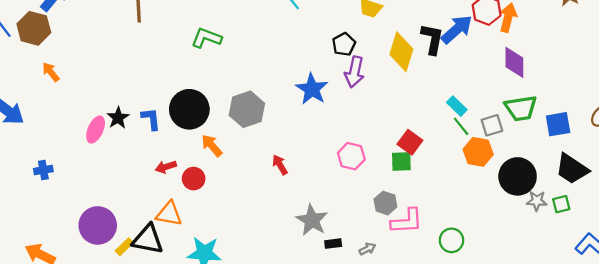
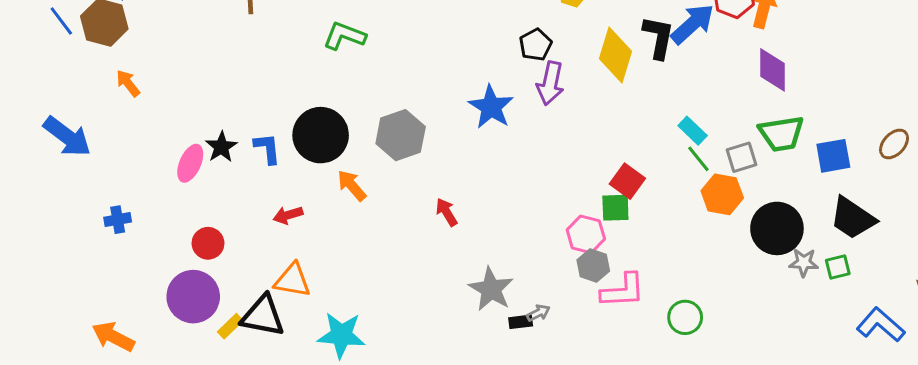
pink hexagon: (351, 156) -> (586, 234), moved
red circle: (194, 179) -> (208, 243), moved
gray arrow: (367, 249) -> (538, 313), moved

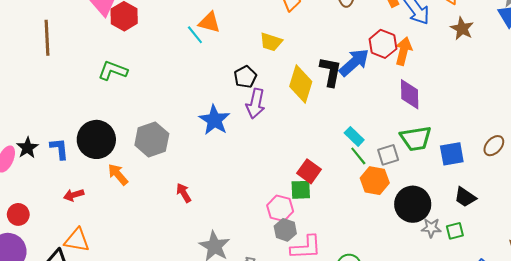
black trapezoid: (853, 218) -> (465, 197), size x0.7

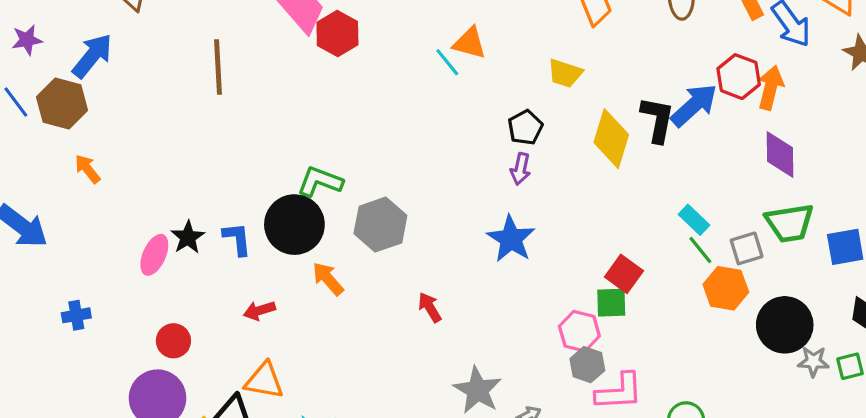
green L-shape: (113, 71) -> (320, 182), moved
purple arrow: (256, 104) -> (520, 169), moved, size x0.7
blue star: (214, 120) -> (511, 239), moved

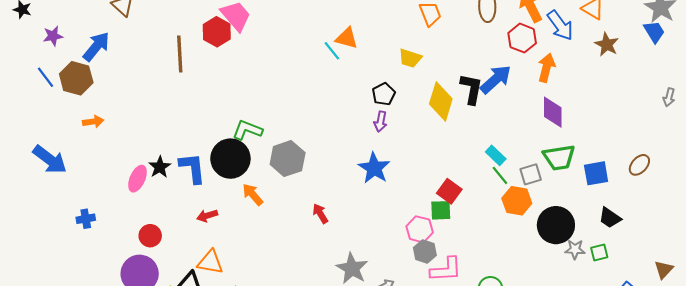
red hexagon: (337, 34) -> (217, 32), moved
red hexagon: (739, 77) -> (522, 38), moved
orange arrow: (87, 169) -> (93, 122), turned 120
blue L-shape: (237, 239) -> (192, 168), size x1.4

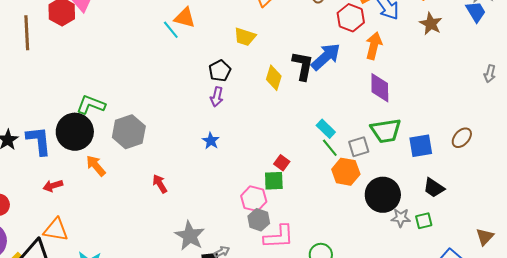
yellow diamond: (441, 101) -> (274, 78), size x0.7
blue star: (374, 168) -> (211, 141), size x0.6
red square: (449, 191) -> (282, 163), size x0.7

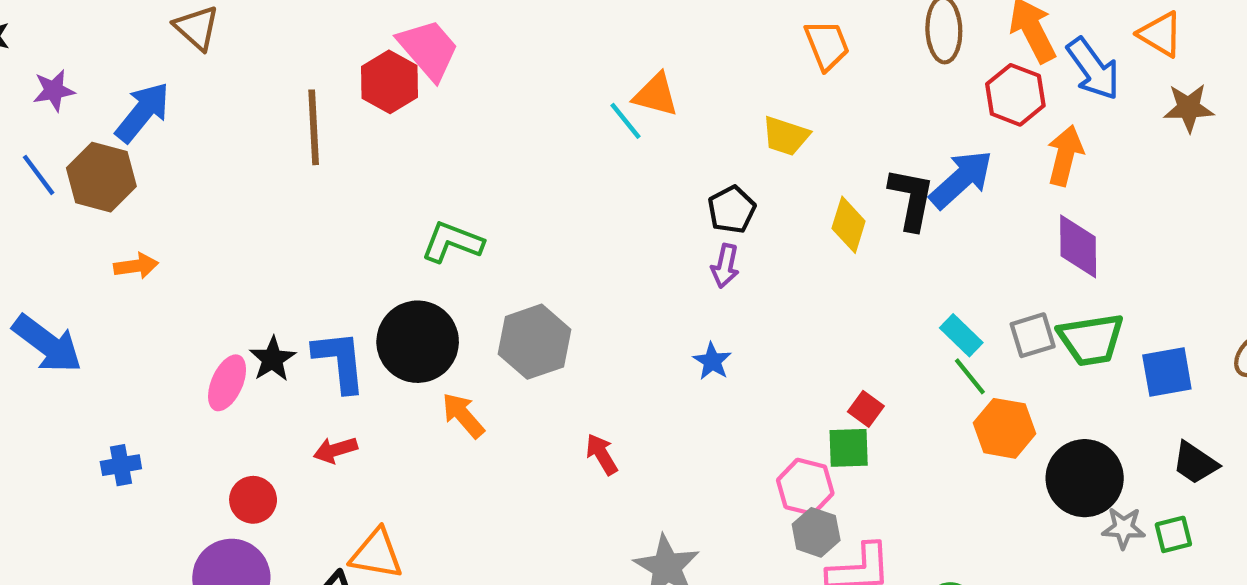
brown star: (431, 24) -> (1189, 108), turned -30
green L-shape: (91, 105) -> (452, 242), moved
gray square: (359, 147) -> (1033, 335), moved
red arrow: (53, 186) -> (335, 450), moved

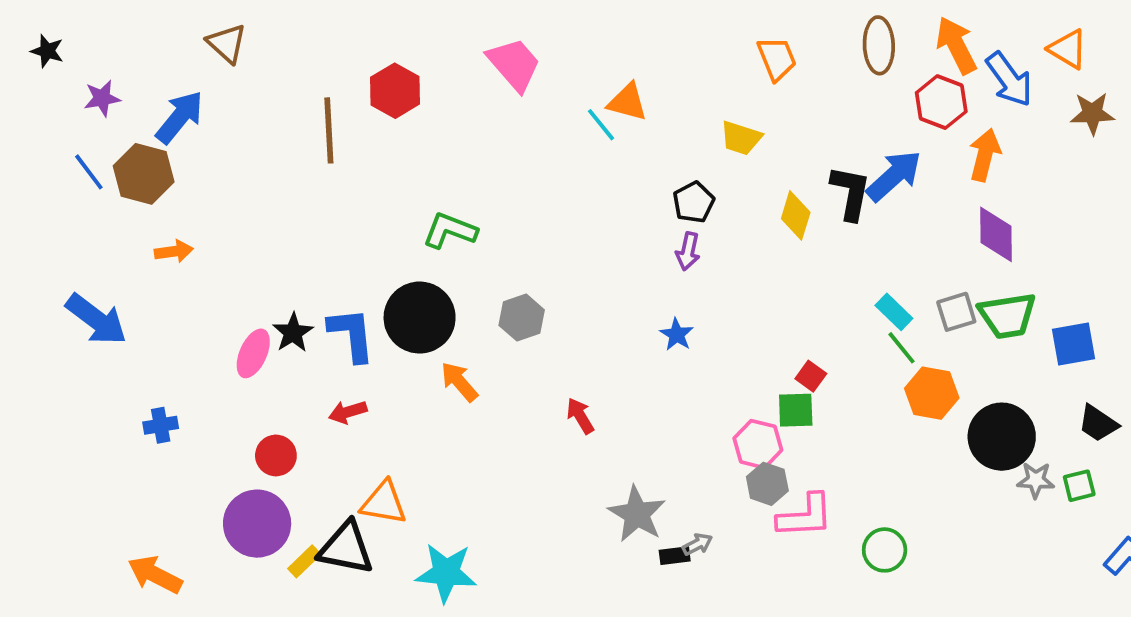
pink trapezoid: (428, 49) -> (514, 64), moved
gray hexagon: (535, 342) -> (522, 318), size x0.7

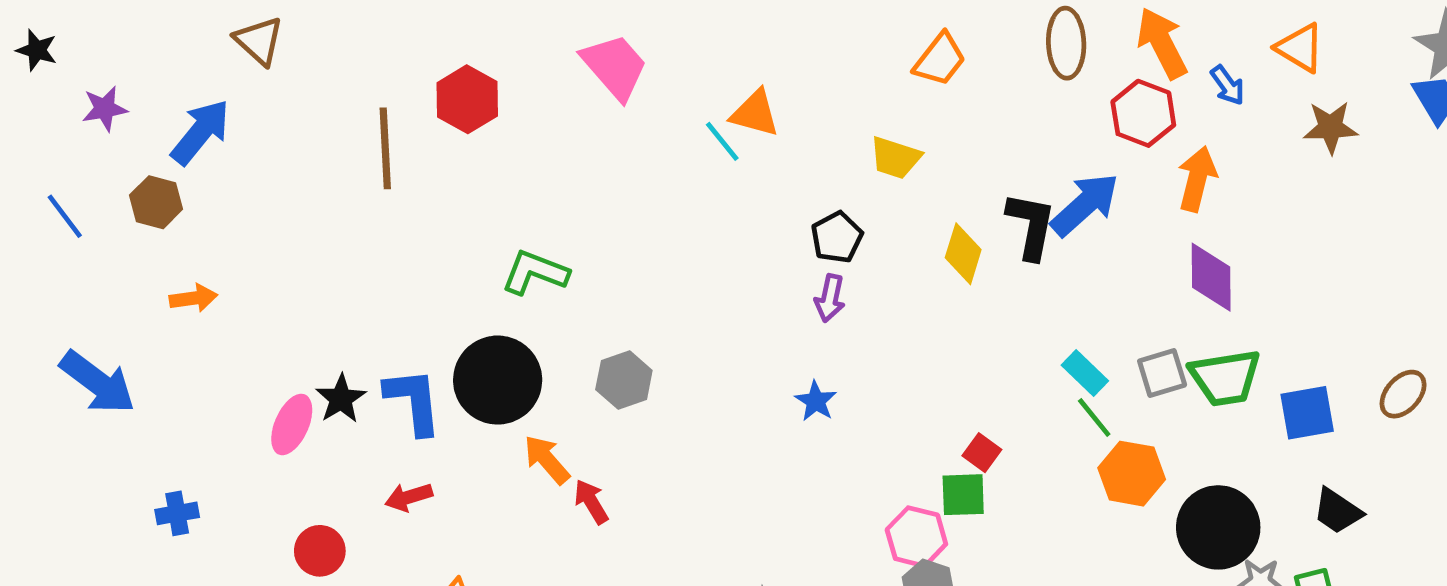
orange trapezoid: (777, 59) -> (940, 60), turned 60
blue arrow: (1009, 79) -> (1228, 85), size x0.6
blue line: (89, 172) -> (65, 216), moved
brown hexagon: (144, 174) -> (156, 202), size x0.7
red arrow: (580, 416) -> (591, 502), moved

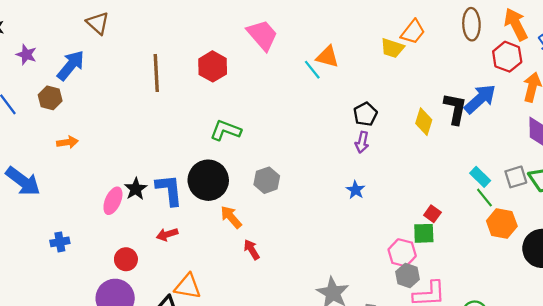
red hexagon: (467, 99) -> (213, 66), moved
purple star: (105, 109) -> (26, 55), turned 30
yellow trapezoid: (895, 158) -> (392, 48), moved
red arrow: (591, 502) -> (252, 250), moved

